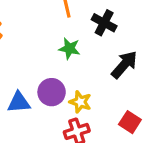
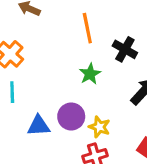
green star: (69, 49) -> (90, 74), turned 30

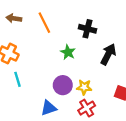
orange line: (87, 28) -> (44, 23), moved
blue triangle: (39, 126) -> (49, 108), moved

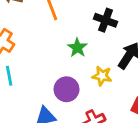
yellow star: (84, 87) -> (102, 76), moved

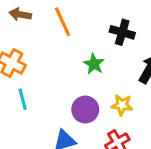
yellow star: (102, 76) -> (122, 105), moved

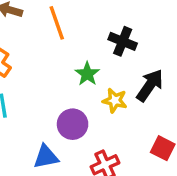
yellow star: (122, 105) -> (115, 100), moved

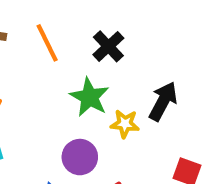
black cross: (123, 41) -> (108, 46), moved, turned 32
green star: (87, 74) -> (90, 97), size x1.4

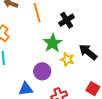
black arrow: (163, 101) -> (88, 52), turned -90

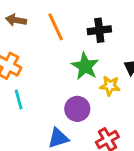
black cross: (67, 20) -> (99, 30), turned 35

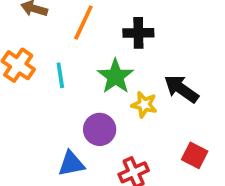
orange line: (56, 27) -> (83, 22), turned 44
cyan line: (19, 100) -> (60, 75), moved

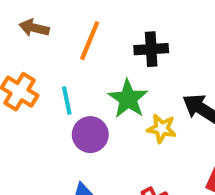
purple circle: (100, 129) -> (90, 135), moved

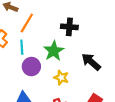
orange line: (90, 41) -> (27, 23), moved
yellow star: (162, 128) -> (61, 78), moved

